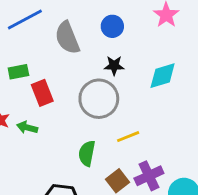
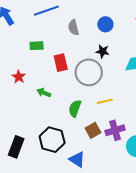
gray semicircle: (67, 38) -> (73, 28), size x0.7
red rectangle: (42, 93) -> (61, 63), moved
green arrow: (27, 127) -> (44, 93), moved

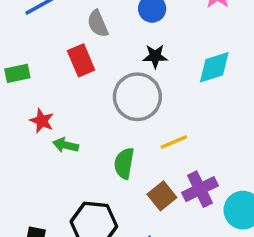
green rectangle: (37, 46) -> (17, 73), moved
red rectangle: (61, 63) -> (81, 60), moved
red star: (19, 77) -> (42, 121), moved

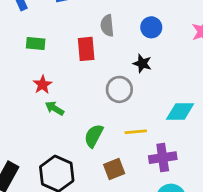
cyan diamond: (214, 67) -> (180, 111), moved
gray circle: (137, 97) -> (119, 89), size x0.7
purple cross: (200, 189) -> (163, 158), moved

